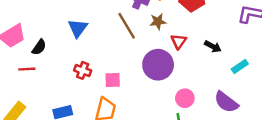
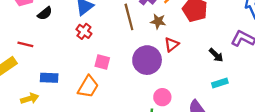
black arrow: (213, 46) -> (216, 55), moved
red line: (27, 69) -> (25, 44), moved
red cross: (83, 70) -> (84, 31), moved

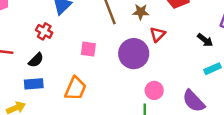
black semicircle: (45, 13) -> (36, 60), moved
red cross: (84, 31) -> (44, 31), moved
pink square: (102, 62) -> (88, 49), moved

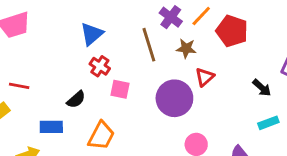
red cross: (44, 31) -> (100, 66), moved
black semicircle: (36, 60) -> (76, 99), moved

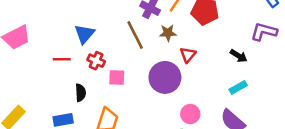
red line: (19, 86) -> (62, 59), moved
black semicircle: (76, 99) -> (80, 93), turned -42
cyan rectangle: (268, 123) -> (238, 87), moved

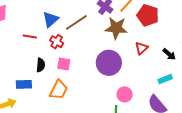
brown star: (168, 33) -> (116, 28), size x1.6
brown line: (135, 35) -> (76, 22), moved, turned 75
red triangle: (188, 55) -> (141, 48), moved
pink square: (117, 77) -> (64, 64), moved

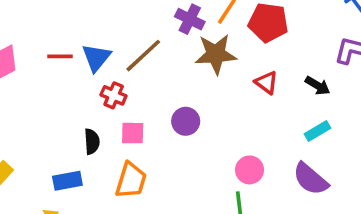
red line: (30, 37) -> (60, 56), moved
red triangle: (141, 48) -> (266, 83), turned -32
purple circle: (109, 63) -> (186, 121), moved, size x0.6

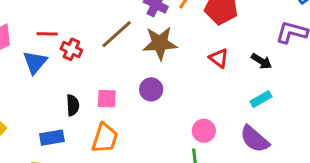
brown star: (216, 54) -> (160, 43), moved
blue triangle: (96, 57) -> (35, 62), moved
red cross: (114, 95) -> (71, 49), moved

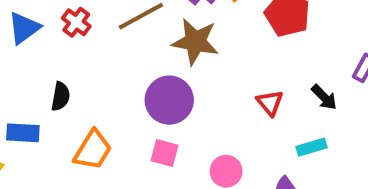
red triangle: (219, 58) -> (270, 103), moved
purple circle: (151, 89) -> (169, 100), size x1.5
pink square: (107, 99) -> (165, 153), moved

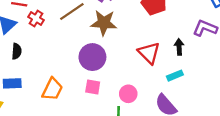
black semicircle: (61, 96) -> (17, 51), moved
black arrow: (324, 97) -> (179, 47), turned -133
red triangle: (270, 103) -> (149, 53), size x1.5

